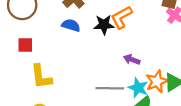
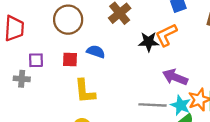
blue semicircle: (71, 25) -> (96, 52), moved
purple arrow: (132, 60) -> (175, 77), size x1.5

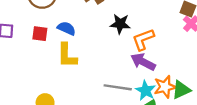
orange L-shape: (166, 35) -> (143, 39), moved
yellow L-shape: (85, 91) -> (67, 56), moved

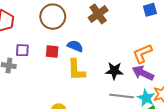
black star: (120, 24) -> (114, 71), moved

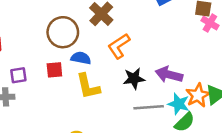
brown circle: (53, 17) -> (63, 32), moved
orange L-shape: (142, 53) -> (119, 46), moved

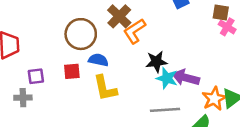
orange L-shape: (119, 46) -> (135, 31), moved
black star: (134, 79) -> (156, 62), moved
cyan star: (179, 104) -> (167, 78), moved

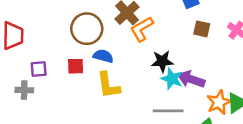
brown square: (221, 13) -> (202, 29), moved

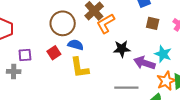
red square: (76, 66) -> (54, 53), turned -32
cyan star: (172, 79) -> (163, 54), moved

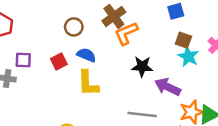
brown circle: (63, 23) -> (74, 27), size x0.6
cyan star: (163, 54) -> (188, 56), moved

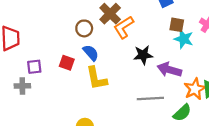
brown circle: (74, 27) -> (84, 28), moved
blue semicircle: (86, 55) -> (91, 53), turned 36
red square: (59, 61) -> (67, 63), turned -35

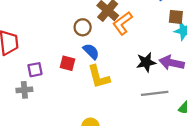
black star: (143, 55) -> (146, 62), moved

